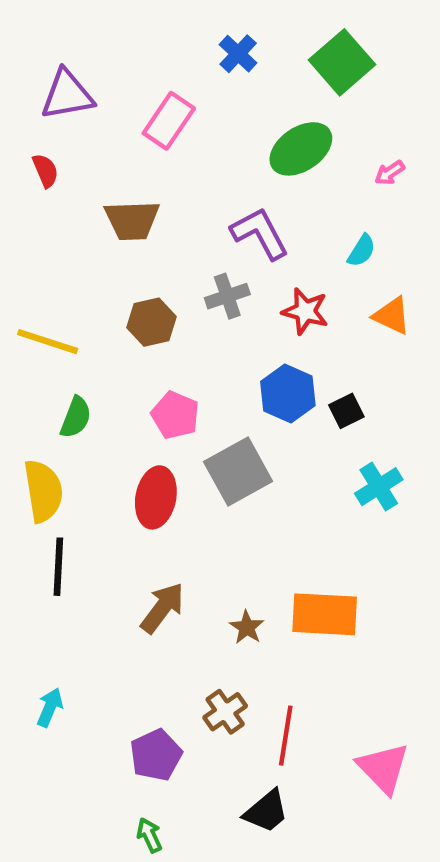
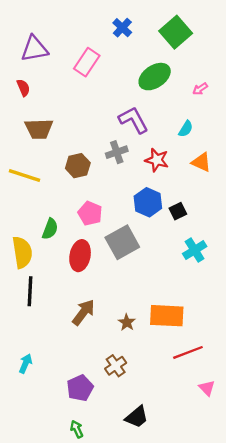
brown trapezoid: (132, 220) -> (39, 129), moved
green semicircle: (76, 417) -> (50, 229), moved
red line: (286, 736) -> (188, 352), moved, turned 60
pink triangle: (383, 768) -> (207, 388), moved, size x0.6

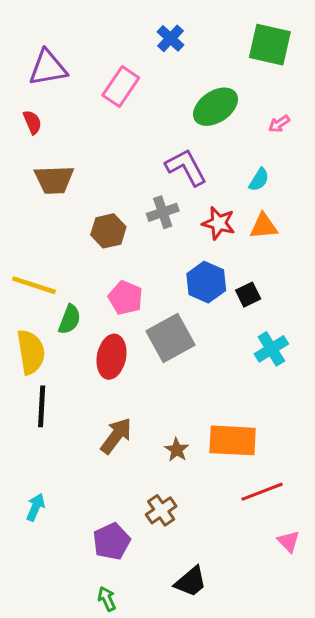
green square: (176, 32) -> (270, 45), moved, turned -36
orange triangle: (201, 162) -> (264, 226), moved, turned -30
yellow line: (24, 176) -> (34, 285), moved

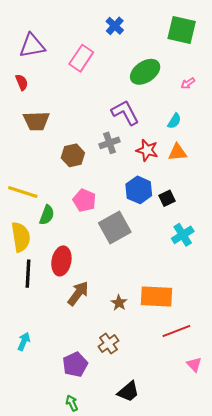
red ellipse: (112, 357) -> (61, 261), moved

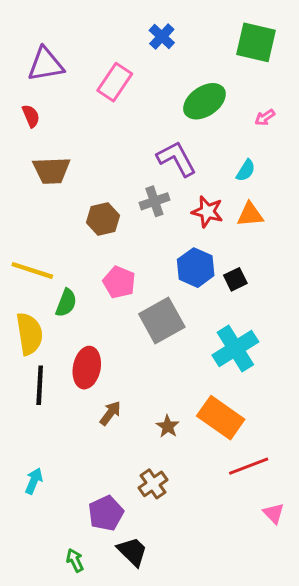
cyan cross: (183, 235) -> (235, 348), moved, size x1.4
brown arrow: (78, 293) -> (110, 413), size x0.7
orange rectangle: (157, 297) -> (221, 418), turned 32
black trapezoid: (128, 392) -> (132, 551), moved, turned -95
green arrow: (72, 403) -> (75, 560), moved

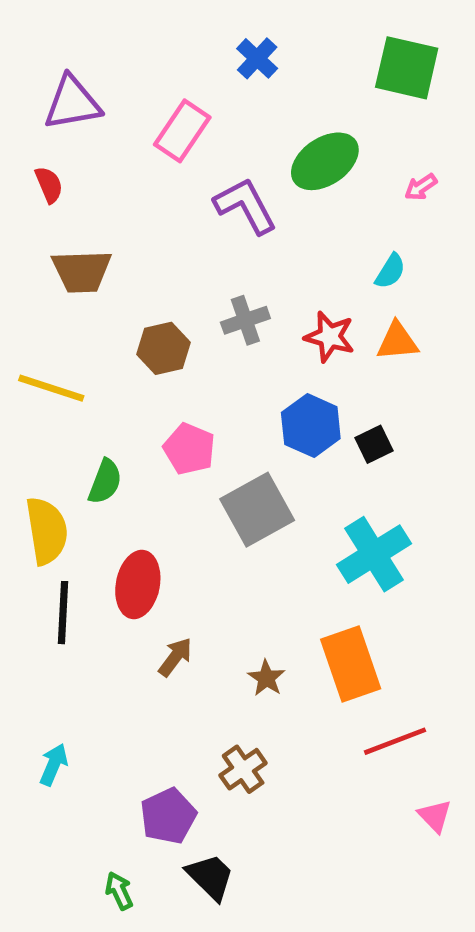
purple L-shape: (177, 159) -> (245, 206), moved
yellow line: (32, 270) -> (51, 388), moved
orange rectangle: (221, 418) -> (351, 664), turned 36

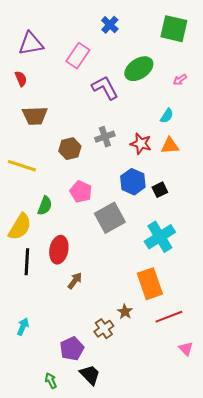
yellow semicircle: (47, 531) -> (20, 227), turned 40
brown star: (266, 678) -> (125, 312), moved

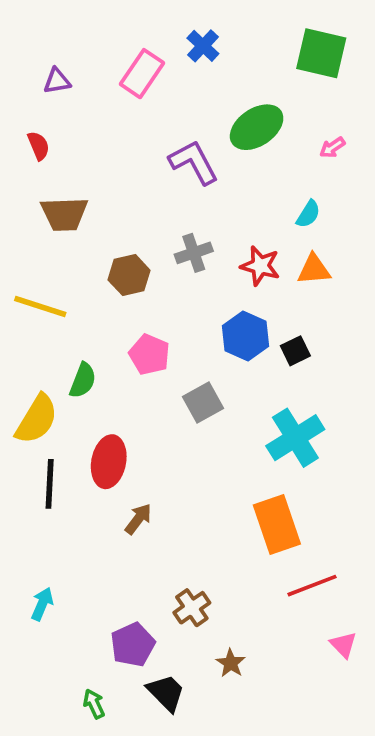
purple triangle: (31, 44) -> (57, 81), size x0.6
pink rectangle: (78, 56) -> (142, 74), moved
gray square: (110, 218) -> (203, 403), size x0.7
brown star: (125, 312) -> (231, 663), moved

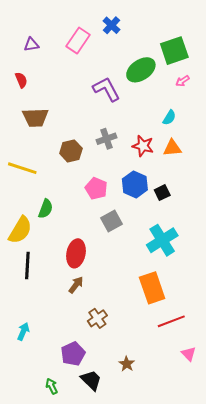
green square: (321, 53) -> (174, 51), moved, turned -32
pink pentagon: (149, 354) -> (96, 189), moved
red ellipse: (109, 462) -> (76, 253), moved
brown cross: (192, 608) -> (97, 318), moved

